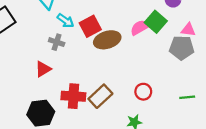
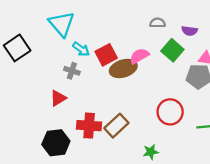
pink semicircle: (140, 27) -> (139, 56), moved
red circle: (143, 92) -> (170, 112), moved, size x1.5

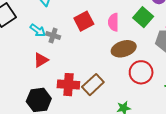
cyan arrow: (81, 49) -> (38, 30), moved
pink semicircle: (139, 56) -> (113, 22), turned -60
brown ellipse: (123, 68) -> (124, 49), moved

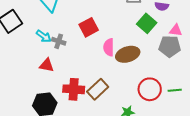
pink semicircle: (113, 22) -> (109, 47), moved
red triangle: (41, 60) -> (47, 65), turned 42
red circle: (141, 72) -> (150, 89), moved

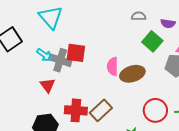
red square: (89, 27) -> (76, 53), moved, turned 36
gray cross: (59, 41) -> (60, 60), size x1.5
red triangle: (47, 65) -> (48, 85), turned 42

